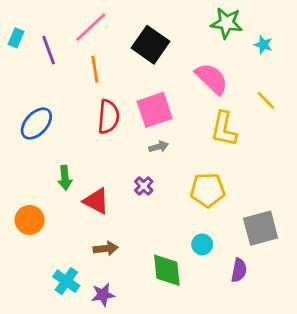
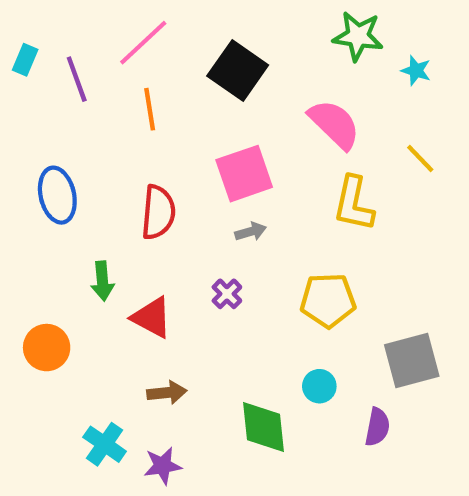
red semicircle: (108, 117) -> (158, 212), moved
blue ellipse: (36, 124) -> (57, 195), turned -56

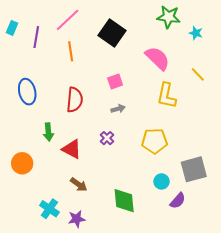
purple line: (77, 79) -> (36, 37), turned 30
pink square: (244, 174) -> (115, 82), size x0.6
cyan circle: (319, 386) -> (161, 181), moved
brown arrow: (167, 393) -> (79, 185), turned 42
purple semicircle: (377, 427) -> (178, 201), turned 30

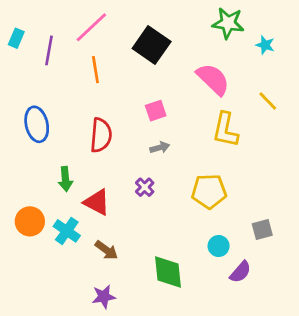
gray square: (194, 169) -> (262, 230), size x0.6
cyan cross: (49, 209) -> (67, 231), moved

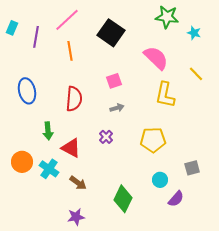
green diamond: (168, 272) -> (123, 199), turned 32

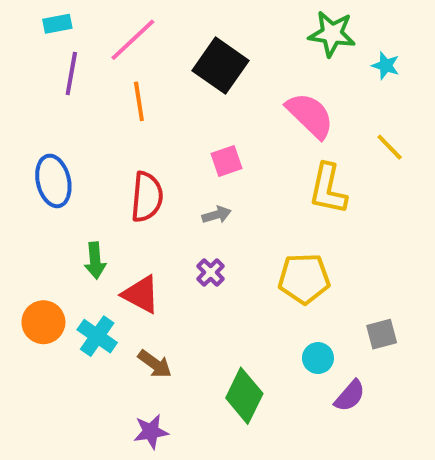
cyan rectangle: (12, 28) -> (57, 24), moved, turned 56
gray arrow: (117, 108) -> (217, 215), moved

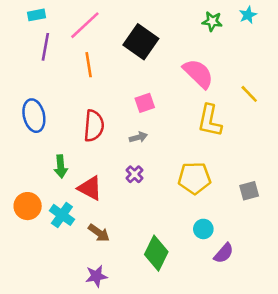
green star: (332, 34) -> (212, 21), size x0.7
cyan star: (386, 66) -> (248, 15), moved, turned 30
gray square: (382, 334) -> (249, 191), moved

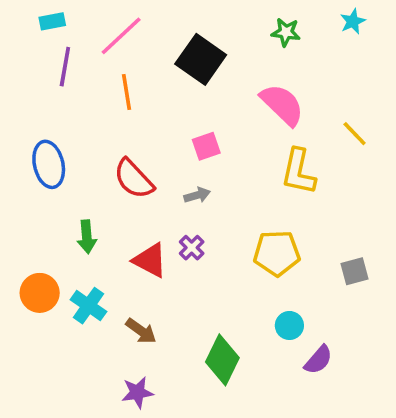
green star: (212, 21) -> (286, 32), moved
red semicircle: (94, 126) -> (134, 179), turned 132
red triangle: (90, 188) -> (150, 260), moved

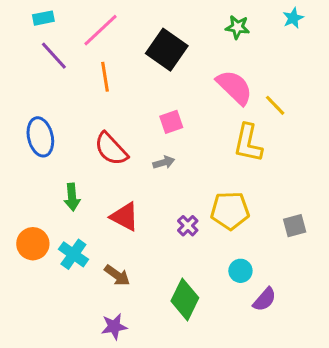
purple line: (65, 67) -> (54, 56), turned -52
yellow line: (355, 134) -> (275, 105), moved
purple cross: (192, 248) -> (188, 226), moved

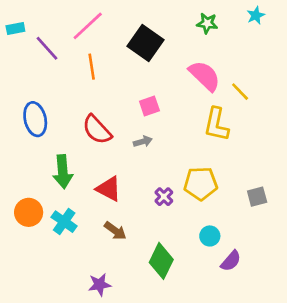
cyan rectangle: (43, 18) -> (15, 29), moved
green arrow: (72, 197) -> (63, 172), size x1.4
brown arrow: (117, 275) -> (115, 231), moved

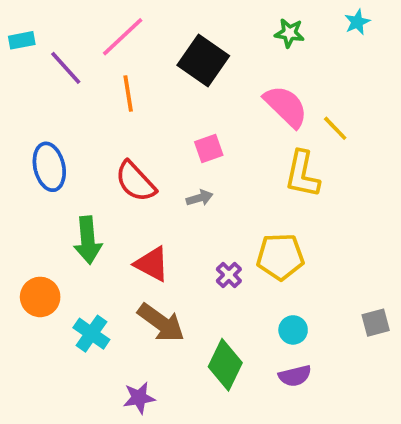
gray square: (257, 197) -> (376, 323), moved
cyan cross: (64, 222) -> (91, 334), moved
brown arrow: (115, 231) -> (161, 323), size x1.5
purple semicircle: (231, 261) -> (295, 376), moved, turned 35

